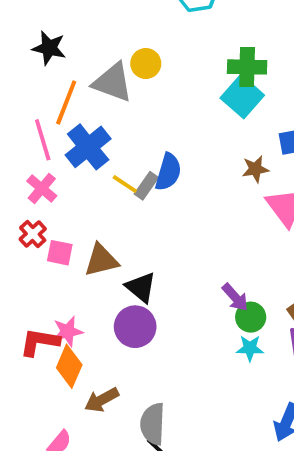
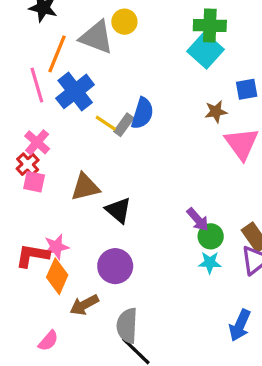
pink cross: (42, 188) -> (37, 142), moved
pink square: (60, 253) -> (34, 182), moved
purple circle: (135, 327) -> (115, 266), moved

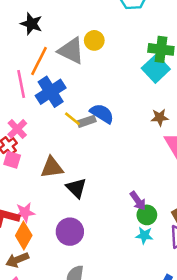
blue semicircle: (142, 113) -> (102, 114), turned -80
gray rectangle: (124, 125) -> (87, 121), turned 30
brown arrow: (84, 305) -> (17, 260), moved

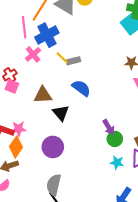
blue semicircle: (102, 114) -> (81, 88), moved
pink cross: (17, 129) -> (33, 54), moved
cyan star: (144, 235) -> (117, 163), moved

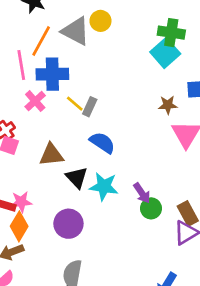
blue cross: (47, 35) -> (52, 74), turned 30
gray rectangle: (73, 61) -> (90, 107), turned -48
cyan star: (117, 163) -> (104, 186), moved, size x1.5

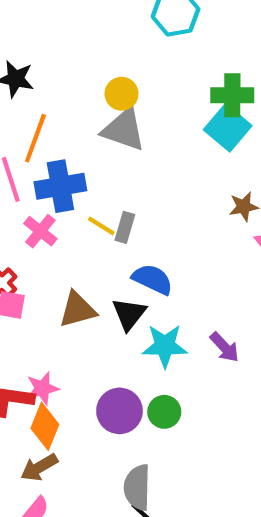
gray triangle: (76, 31) -> (124, 130), moved
black triangle: (77, 177) -> (129, 314), moved, turned 30
green circle: (151, 208) -> (164, 412), moved

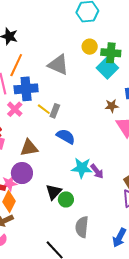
yellow circle: (122, 94) -> (90, 47), moved
black triangle: (129, 314) -> (54, 192), moved
cyan star: (165, 346) -> (82, 168), moved
purple circle: (119, 411) -> (22, 173), moved
gray semicircle: (137, 487) -> (82, 227), moved

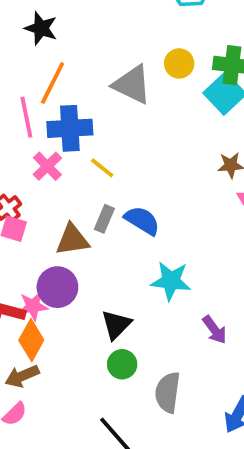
yellow circle: (90, 47) -> (179, 63), moved
gray rectangle: (55, 111) -> (104, 219), moved
purple arrow: (97, 171) -> (215, 330), moved
green circle: (66, 199) -> (122, 364), moved

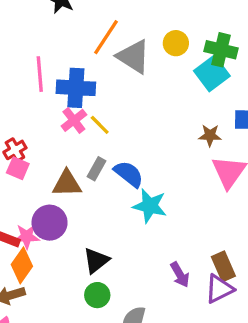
orange line: (53, 83) -> (106, 37), moved
pink cross: (47, 166) -> (74, 120), moved
cyan star: (171, 281) -> (150, 206), moved

